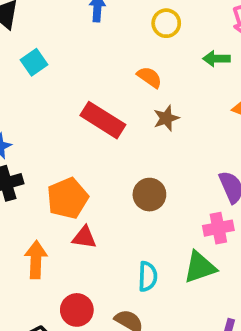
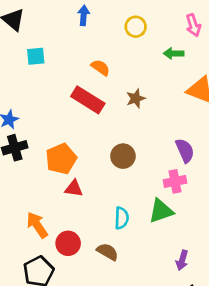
cyan square: (34, 62) -> (36, 56), turned 30
orange semicircle: (149, 77) -> (100, 67), moved
orange arrow: (36, 260) -> (37, 225), moved, turned -36

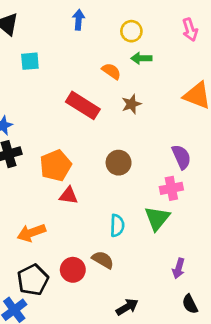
green arrow: (174, 53) -> (141, 58), moved
orange semicircle: (100, 67) -> (111, 71), moved
green triangle: (161, 211) -> (157, 218), turned -32
orange arrow: (37, 225) -> (31, 233), turned -76
red circle: (68, 243) -> (73, 270), moved

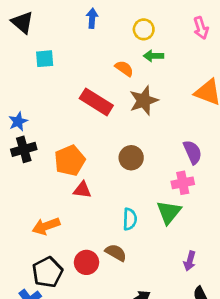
brown star: (131, 104) -> (144, 101), size x1.5

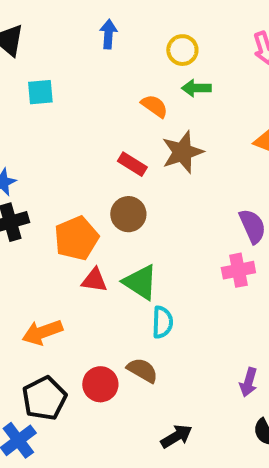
red rectangle: (96, 102) -> (132, 164), moved, size x0.6
brown circle: (131, 158) -> (128, 214), moved
green triangle: (169, 212) -> (140, 282), moved, turned -36

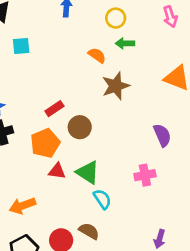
red rectangle: (132, 164) -> (54, 109), moved, turned -66
pink cross: (238, 270) -> (145, 175), moved
cyan semicircle: (162, 322) -> (102, 199), turned -36

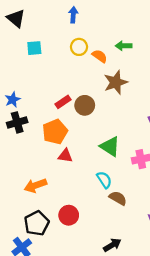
yellow circle: (116, 18) -> (79, 47), moved
brown circle: (80, 127) -> (85, 105), moved
green triangle: (88, 172) -> (110, 147), moved
brown semicircle: (89, 231) -> (118, 198), moved

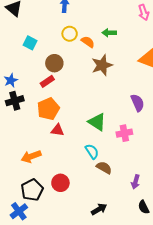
cyan square: (34, 48) -> (30, 43), moved, turned 32
red rectangle: (63, 102) -> (47, 81), moved
brown circle: (85, 105) -> (54, 63), moved

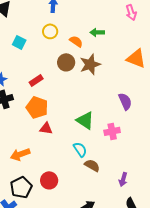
yellow circle: (70, 34) -> (50, 31), moved
brown circle: (54, 63) -> (66, 62), moved
orange pentagon: (48, 109) -> (37, 107), turned -30

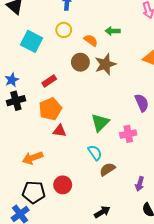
cyan square: (19, 42) -> (32, 41), size x1.5
orange pentagon: (37, 107) -> (50, 109), turned 30
green triangle: (85, 120) -> (100, 122), turned 42
brown semicircle: (92, 165) -> (107, 169), turned -63
black pentagon: (21, 187) -> (34, 192), turned 30

